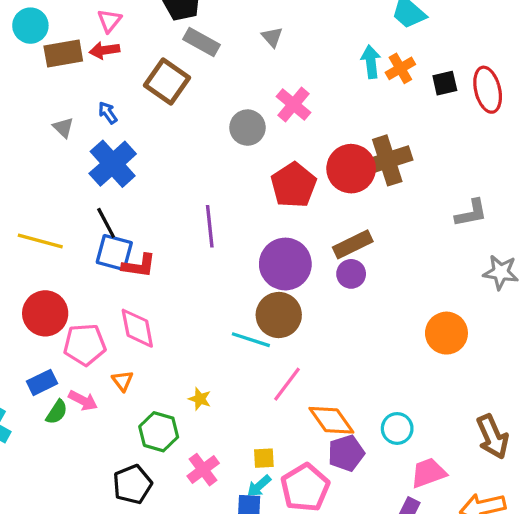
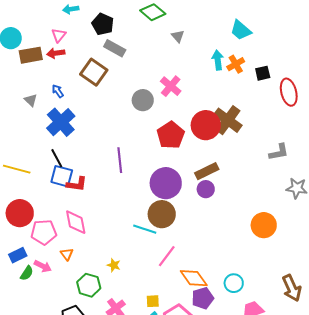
gray triangle: (272, 37) -> (178, 36), moved
red ellipse: (488, 90) -> (289, 92), moved
brown cross: (387, 160) -> (228, 120), turned -36

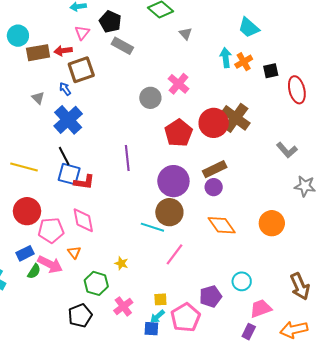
pink triangle: (59, 35) -> (82, 33), moved
brown square: (94, 72) -> (81, 70), moved, turned 36
gray L-shape: (279, 152) -> (287, 150), turned 60
pink arrow: (43, 266) -> (50, 264), size x1.4
orange diamond: (194, 278) -> (222, 225), moved

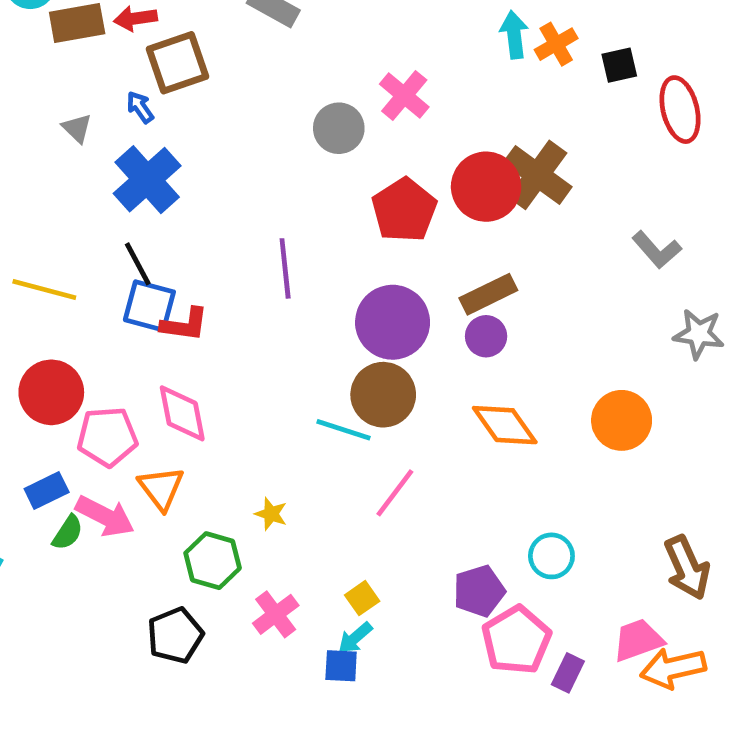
orange triangle: (74, 252) -> (161, 488), size x1.5
yellow square: (160, 299) -> (362, 598), turned -32
pink trapezoid: (261, 308) -> (638, 640), moved
pink pentagon: (186, 318) -> (516, 640), moved

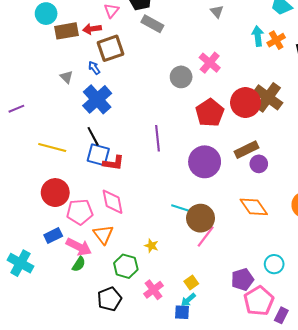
purple circle: (486, 336) -> (259, 164), moved
brown circle: (383, 395) -> (200, 218), moved
green semicircle: (68, 533) -> (79, 264), moved

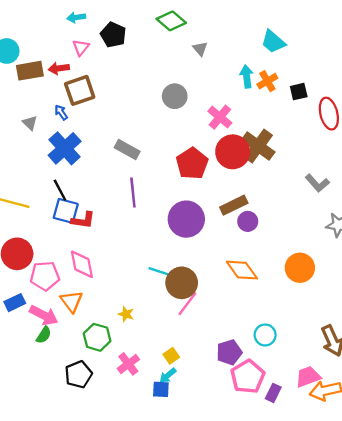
gray rectangle: (152, 24) -> (127, 150), moved
pink cross: (210, 63) -> (220, 117), moved
gray circle: (181, 77) -> (175, 96), moved

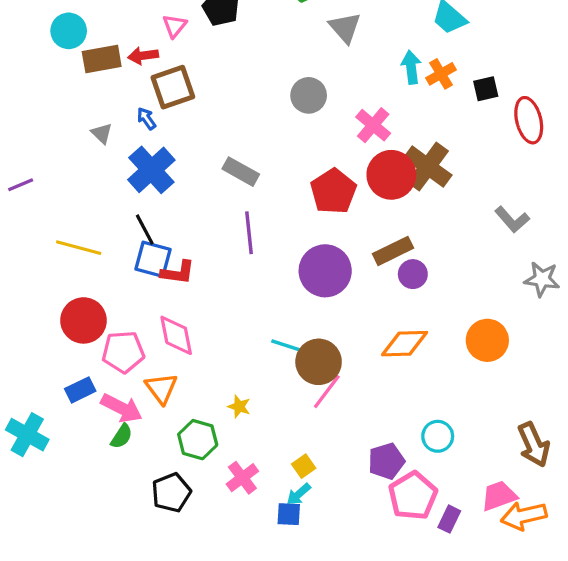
gray triangle: (200, 49) -> (345, 28), size x1.5
orange diamond: (242, 270) -> (405, 344), turned -56

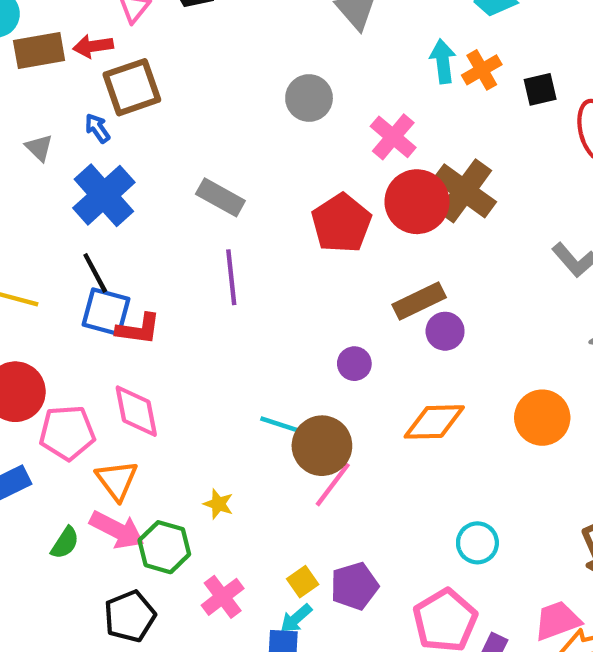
purple circle: (325, 271) -> (354, 364), moved, size x0.5
pink arrow: (122, 408) -> (117, 530), moved
purple pentagon: (386, 461) -> (354, 586), moved

